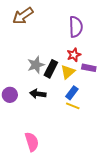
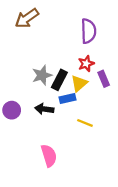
purple rectangle: (89, 68) -> (104, 79), turned 56
blue rectangle: (72, 93) -> (68, 99), moved, turned 40
pink semicircle: (32, 142) -> (49, 156), moved

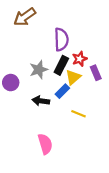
purple semicircle: (88, 31) -> (61, 39), moved
black rectangle: (59, 80) -> (61, 65), moved
blue rectangle: (68, 99) -> (62, 91), turned -32
purple circle: (12, 110) -> (11, 83), moved

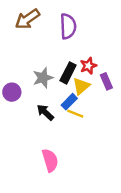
purple semicircle: (61, 39) -> (68, 26), moved
black arrow: (41, 101) -> (45, 112), turned 35
yellow line: (79, 114) -> (75, 114), moved

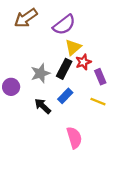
purple semicircle: (68, 26) -> (64, 25), turned 55
yellow triangle: (81, 86) -> (73, 47), moved
yellow line: (75, 114) -> (98, 102), moved
pink semicircle: (50, 160) -> (74, 138), moved

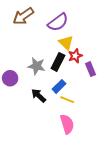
yellow triangle: (73, 47) -> (66, 43), turned -35
gray star: (40, 73) -> (37, 66), turned 30
yellow line: (98, 102) -> (67, 100), moved

